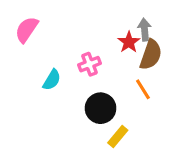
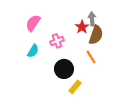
pink semicircle: (27, 30) -> (33, 23), moved

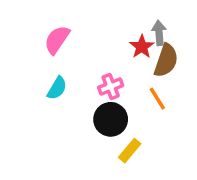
pink cross: (57, 41) -> (111, 86), moved

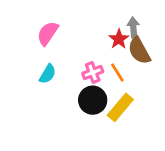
brown semicircle: (166, 61) -> (139, 51), turned 132
orange line: (157, 99) -> (117, 73), moved
yellow rectangle: (130, 151) -> (120, 107), moved, size x1.4

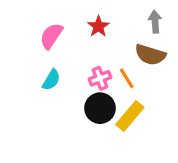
gray arrow: (133, 27) -> (155, 22), moved
red star: (119, 39) -> (98, 26), moved
brown semicircle: (139, 51) -> (150, 55), turned -44

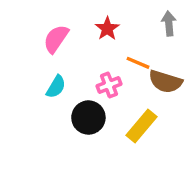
brown semicircle: (150, 55) -> (165, 82), moved
orange line: (127, 78) -> (138, 63), moved, turned -35
black circle: (100, 108) -> (88, 118), moved

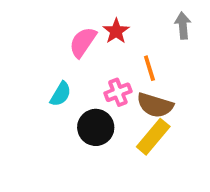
pink semicircle: (56, 39) -> (83, 42), moved
orange line: (138, 63) -> (149, 68), turned 50
brown semicircle: (165, 82) -> (155, 105), moved

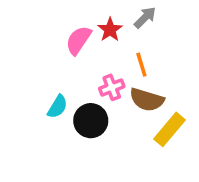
gray arrow: (183, 26) -> (145, 17), moved, turned 50
cyan semicircle: (61, 94) -> (58, 107), moved
yellow rectangle: (153, 137) -> (169, 129), moved

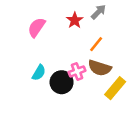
pink semicircle: (79, 40) -> (37, 27), moved
orange line: (141, 65) -> (96, 44), turned 56
pink cross: (112, 87) -> (77, 71), moved

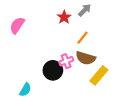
pink semicircle: (37, 27) -> (17, 25), moved
cyan semicircle: (39, 73) -> (25, 90), moved

